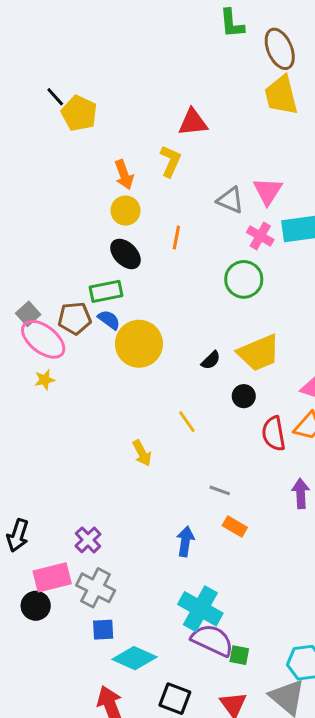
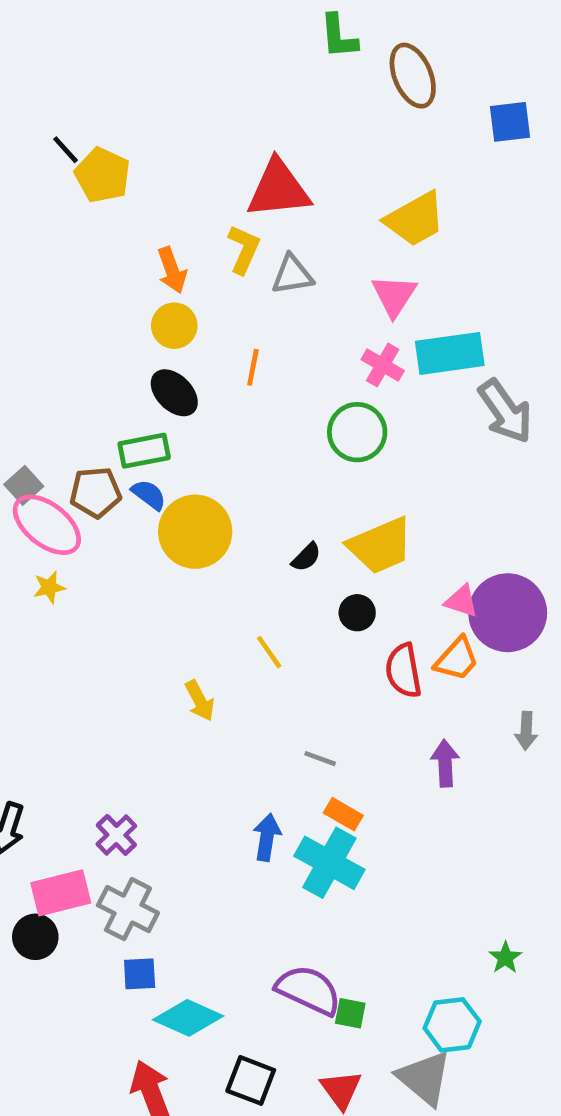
yellow trapezoid: (281, 95) -> (415, 219), moved, turned -105
red triangle: (193, 122) -> (278, 189), size x1.4
gray triangle: (230, 200) -> (292, 275), moved, turned -32
cyan cross: (200, 609) -> (329, 863), moved

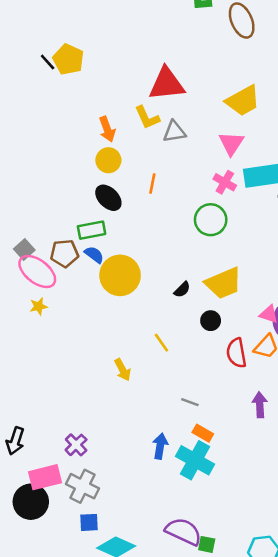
yellow pentagon: (102, 175) -> (68, 59), moved
yellow L-shape: (244, 249) -> (147, 118), turned 132
black circle: (35, 937) -> (31, 502), size x1.4

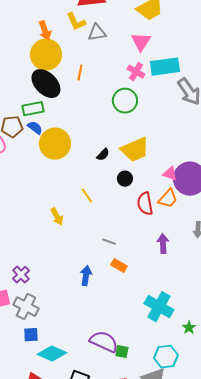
yellow circle: (108, 160) -> (46, 55), size x1.6
black ellipse: (108, 198) -> (46, 84), size x1.4
cyan cross: (195, 460) -> (159, 307), moved

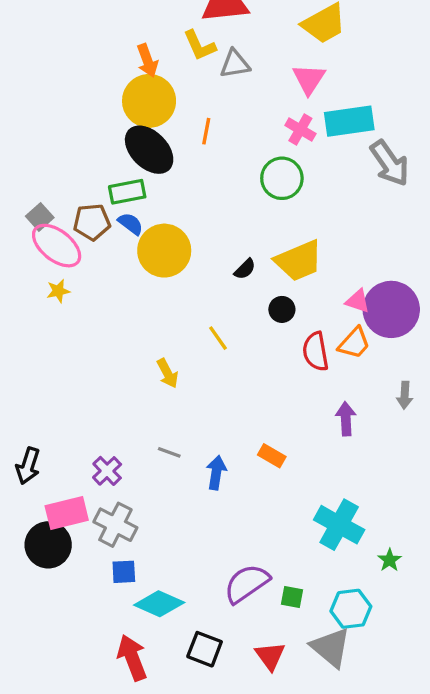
gray line: (109, 242) -> (169, 452), moved
purple semicircle: (104, 342) -> (247, 584), turned -60
green square: (122, 352) -> (292, 597), moved

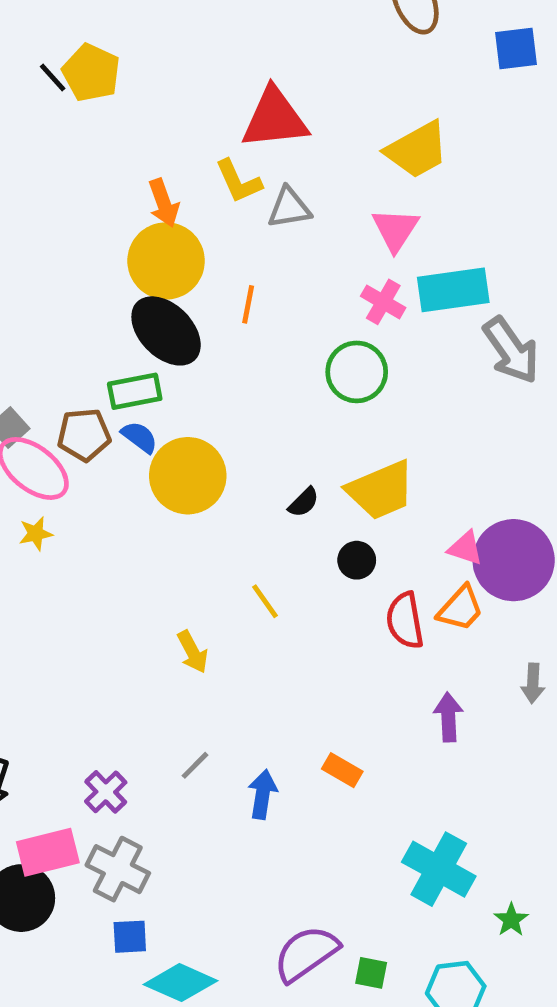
gray line: (169, 452) -> (195, 765), turned -65

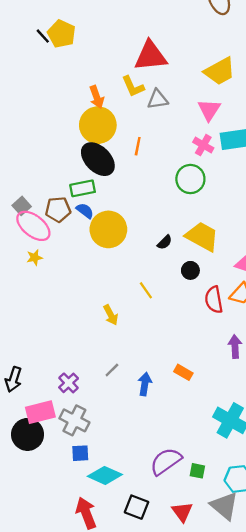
yellow trapezoid: (381, 490) -> (202, 236), turned -128

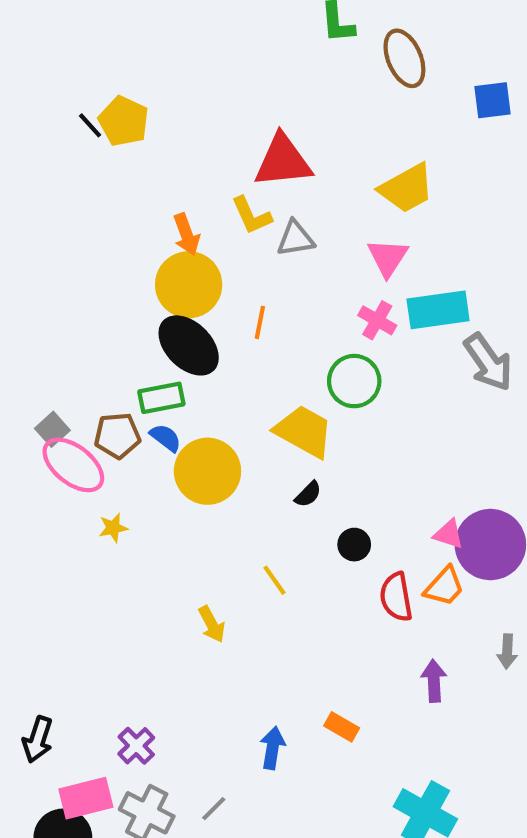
yellow trapezoid: (202, 236) -> (304, 431), moved
yellow star: (35, 258) -> (113, 528), moved
gray line: (112, 370) -> (214, 809), moved

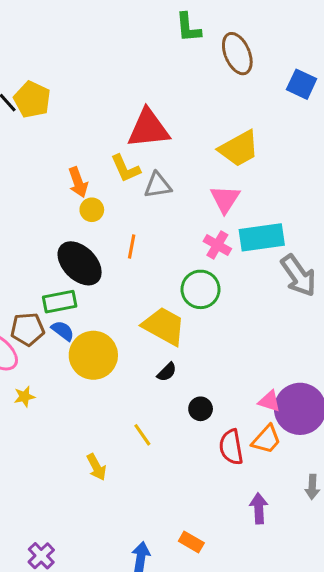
blue square: (493, 100) -> (302, 84), turned 32
yellow circle: (189, 285) -> (92, 210), moved, size x0.5

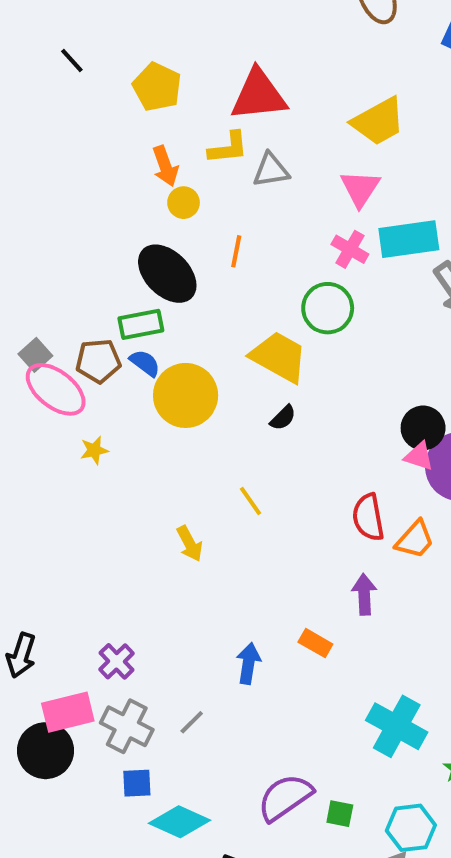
yellow pentagon: (32, 100) -> (157, 87), moved
yellow L-shape: (125, 168) -> (228, 148), turned -72
black circle: (201, 409) -> (423, 428), moved, size x1.4
orange trapezoid: (266, 439) -> (415, 540), moved
purple arrow: (259, 508) -> (364, 594), moved

